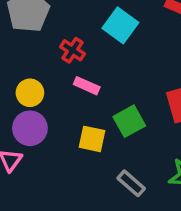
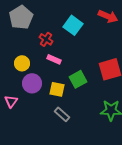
purple circle: (30, 128) -> (32, 83), moved
gray rectangle: (131, 183) -> (62, 114), moved

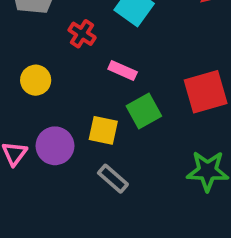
pink rectangle: (54, 59) -> (123, 70), moved
purple circle: (32, 83) -> (55, 146), moved

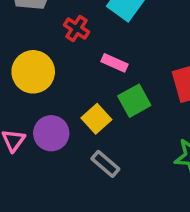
yellow circle: (36, 80) -> (33, 72), size x1.5
yellow square: (103, 130) -> (96, 119), turned 36

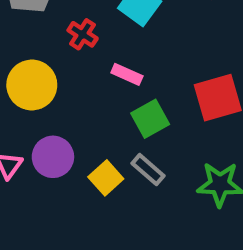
yellow square: (96, 119) -> (106, 178), moved
gray rectangle: (105, 164) -> (148, 170), moved

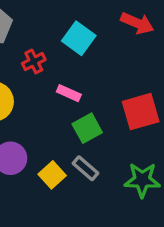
red cross: (83, 34) -> (34, 61), turned 30

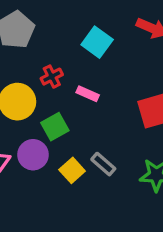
red cross: (34, 61) -> (52, 77), moved
green square: (87, 128) -> (55, 127), moved

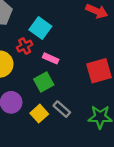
cyan square: (97, 42) -> (40, 28), moved
green square: (55, 127) -> (44, 82), moved

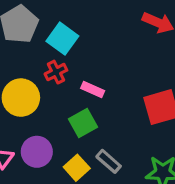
cyan square: (40, 28) -> (62, 39), moved

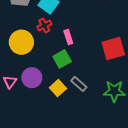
pink rectangle: (93, 90) -> (68, 37), turned 48

